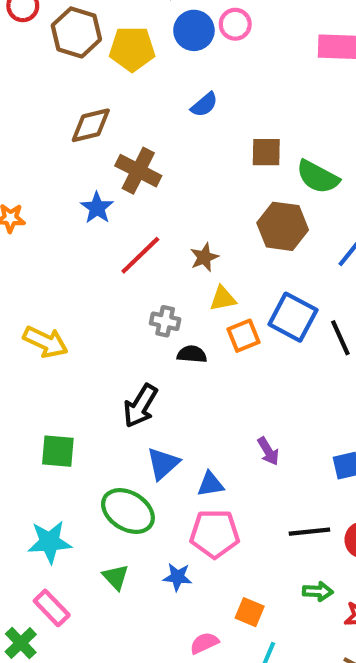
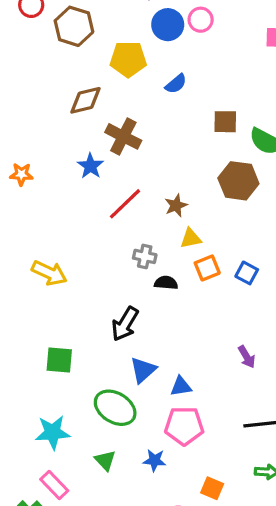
yellow pentagon: (132, 49) -> (128, 59), moved
blue square: (293, 317) -> (247, 273), moved, size x0.6
purple arrow: (268, 451) -> (247, 357), moved

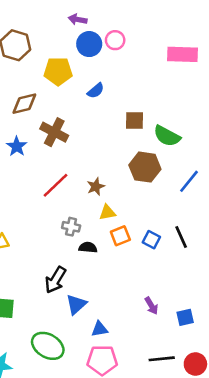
blue star: (90, 166) -> (17, 146), moved
blue triangle: (143, 370) -> (76, 304), moved

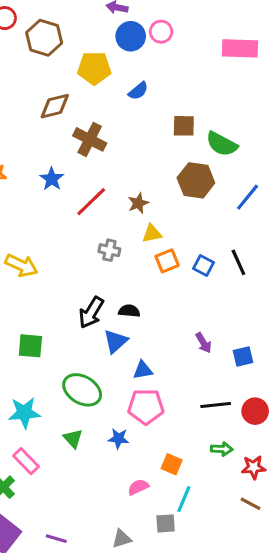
blue star: (17, 146) -> (52, 179), moved
black semicircle: (88, 247) -> (129, 311), moved

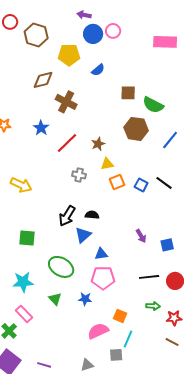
black line: (238, 262) -> (164, 183), turned -30
pink semicircle: (138, 487) -> (98, 331), size x1.5

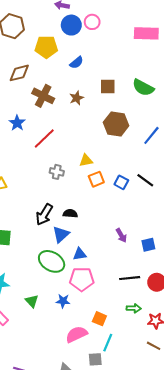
green semicircle: (153, 105) -> (143, 88), moved
brown star: (98, 144) -> (77, 98), moved
green ellipse: (61, 267) -> (52, 261), moved

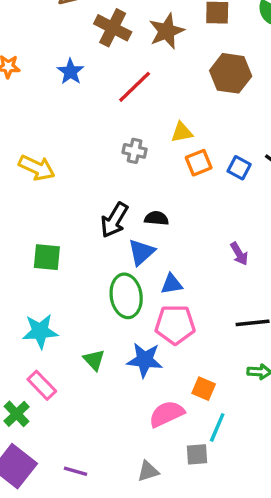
brown star: (77, 98) -> (167, 31), size x1.5
red line: (44, 139) -> (135, 87), moved
green ellipse: (52, 261) -> (126, 296), turned 50
blue star: (63, 301) -> (145, 360), size x1.5

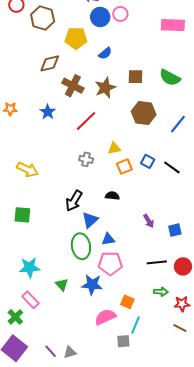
blue square: (239, 168) -> (148, 161), moved
black semicircle: (156, 218) -> (112, 196), moved
green square: (47, 257) -> (22, 215), moved
purple line: (76, 471) -> (51, 351), turned 32
gray triangle: (148, 471) -> (70, 352), moved

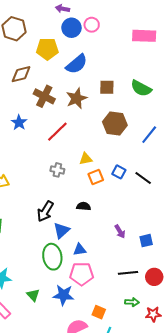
blue semicircle: (105, 53) -> (77, 64), size x1.6

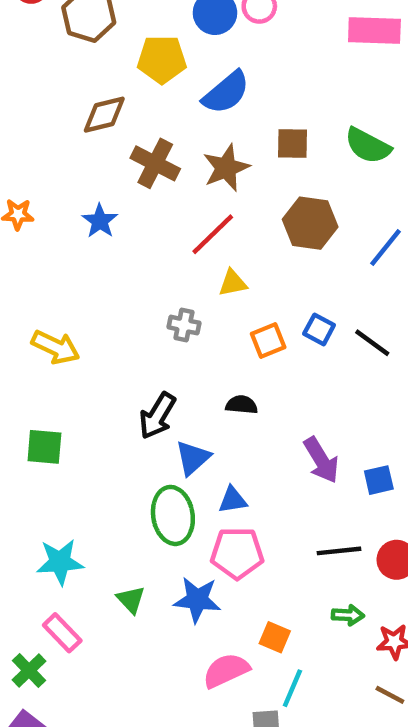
red line: (57, 132) -> (213, 234), moved
yellow triangle: (86, 159) -> (233, 283), moved
purple arrow: (120, 231) -> (321, 460), size x1.5

